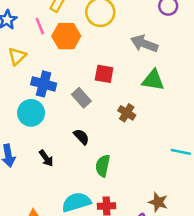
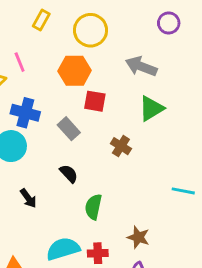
pink line: (40, 26) -> (20, 62), moved
orange hexagon: (66, 36) -> (75, 71), moved
green triangle: (153, 80) -> (151, 108), turned -40
brown star: (158, 202) -> (138, 237), moved

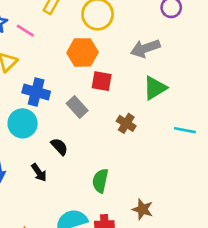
pink line: (20, 62) -> (25, 31), moved, turned -36
gray arrow: (141, 66) -> (145, 48), turned -40
black semicircle: (69, 174) -> (59, 147), moved
cyan line: (183, 191) -> (185, 130), moved

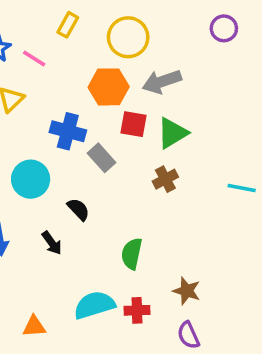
gray arrow: (145, 48) -> (162, 82), moved
green triangle: (155, 88) -> (172, 133), moved
blue cross: (36, 92) -> (68, 131), moved
brown cross: (126, 123) -> (165, 179), turned 30

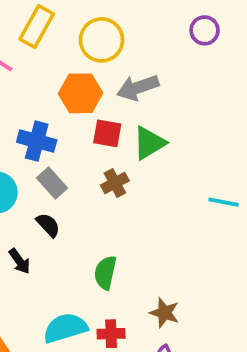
yellow rectangle: (68, 25) -> (37, 27), size x1.5
gray rectangle: (102, 158) -> (52, 183), moved
brown cross: (165, 179) -> (115, 183), moved

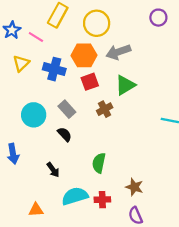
red square: (107, 133) -> (90, 82), moved, turned -30
blue cross: (37, 141) -> (54, 69), moved
black arrow: (20, 261) -> (53, 170), moved

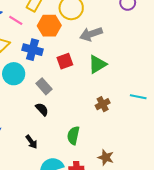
orange hexagon: (84, 55) -> (49, 26), moved
brown cross: (105, 109) -> (103, 104), moved
cyan circle: (34, 115) -> (14, 74), moved

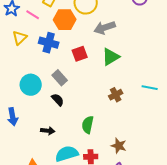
cyan circle: (14, 74) -> (31, 85), moved
black arrow: (31, 142) -> (48, 131), turned -48

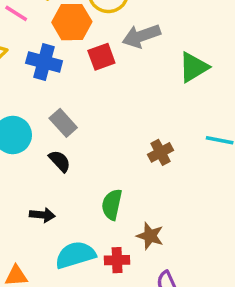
red square: (80, 54) -> (101, 57), moved
green triangle: (111, 57) -> (194, 67), moved
brown star: (119, 146) -> (150, 236), moved

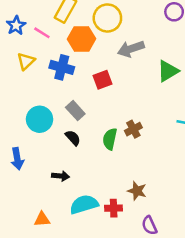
red square: (101, 57) -> (102, 80), moved
brown cross: (161, 152) -> (133, 129), moved
green semicircle: (112, 205) -> (110, 139), moved

